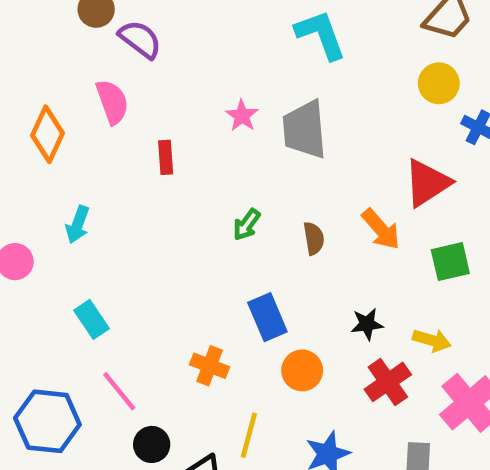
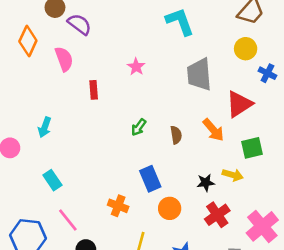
gray trapezoid: (304, 130) -> (199, 74), moved
orange diamond: (47, 134) -> (28, 41), moved
yellow arrow: (432, 340) -> (233, 175), moved

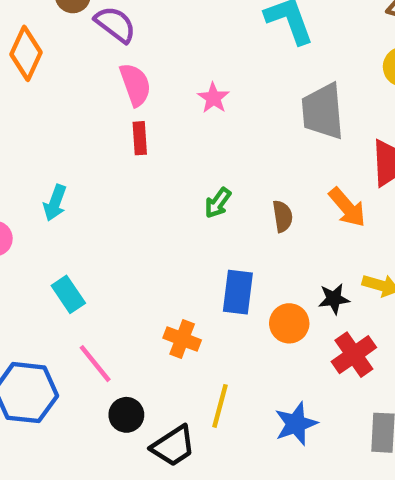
pink semicircle: (64, 59) -> (135, 85), moved
blue rectangle: (150, 179) -> (238, 292), turned 30
orange circle: (170, 208) -> (289, 323), moved

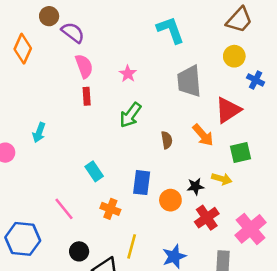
green arrow: (218, 203) -> (130, 115), moved, size x1.5
cyan rectangle: (68, 294) -> (94, 171), moved
pink line: (95, 364) -> (64, 209), moved

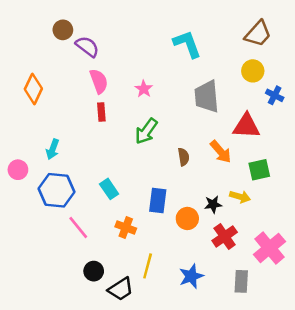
orange diamond: (23, 49) -> (33, 89), moved
red triangle: (228, 110) -> (246, 126), turned 36
blue hexagon: (23, 239) -> (56, 190), moved

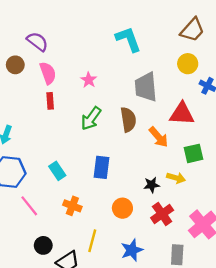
brown circle: (63, 30) -> (15, 65), moved
brown semicircle: (183, 157) -> (128, 120), moved, size x1.5
blue rectangle: (158, 201) -> (101, 167), moved
orange circle: (187, 218) -> (122, 208), moved

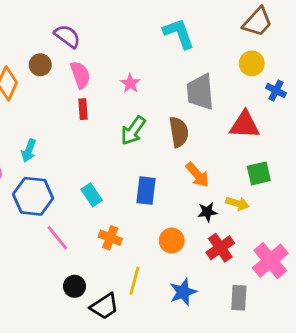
orange arrow: (159, 137) -> (197, 175), moved

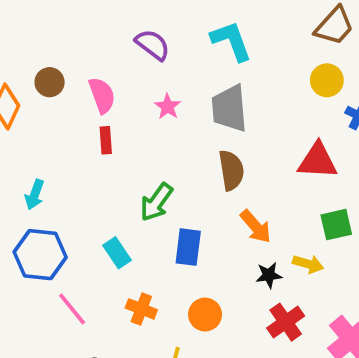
purple semicircle: (67, 36) -> (153, 45), moved
gray trapezoid: (200, 92) -> (229, 108), moved
green arrow: (133, 131) -> (156, 202), moved
orange circle: (172, 241) -> (205, 315), moved

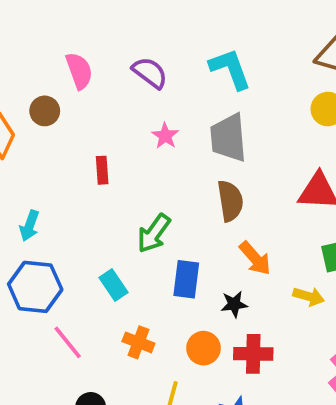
pink semicircle: (102, 95) -> (79, 71), moved
black star: (269, 275) -> (234, 304), moved
red cross: (286, 322) -> (253, 354), moved, turned 36

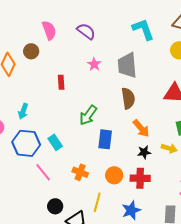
cyan L-shape: (230, 69) -> (143, 29), moved
cyan rectangle: (114, 285) -> (55, 142), moved
black star: (234, 304) -> (144, 152), moved

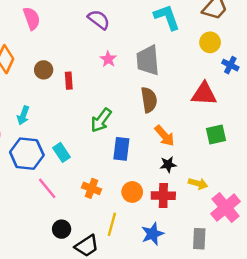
pink semicircle: (49, 30) -> (32, 18), moved
brown circle: (31, 51) -> (44, 70), moved
yellow arrow: (169, 148) -> (198, 184), moved

